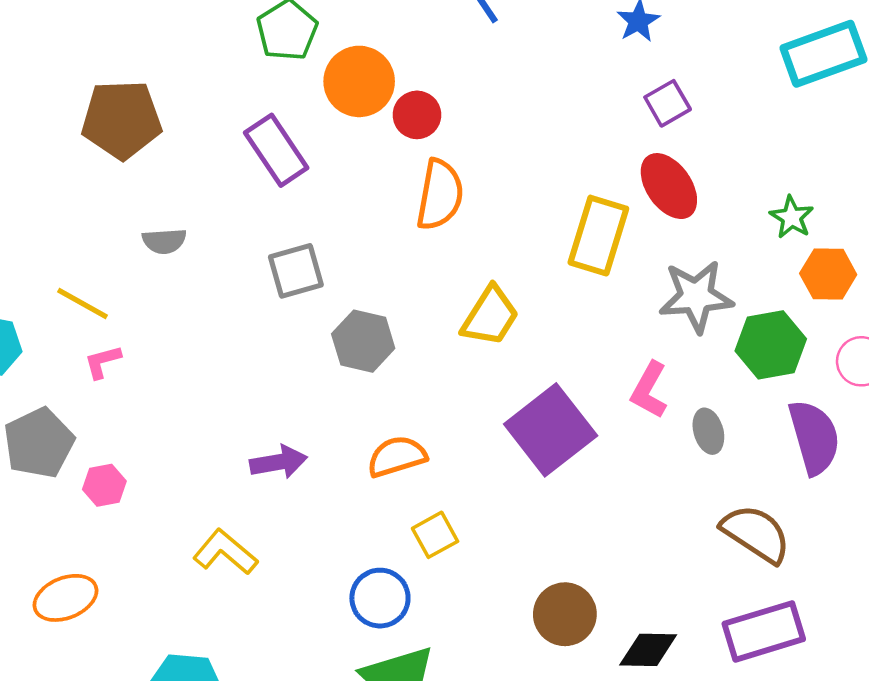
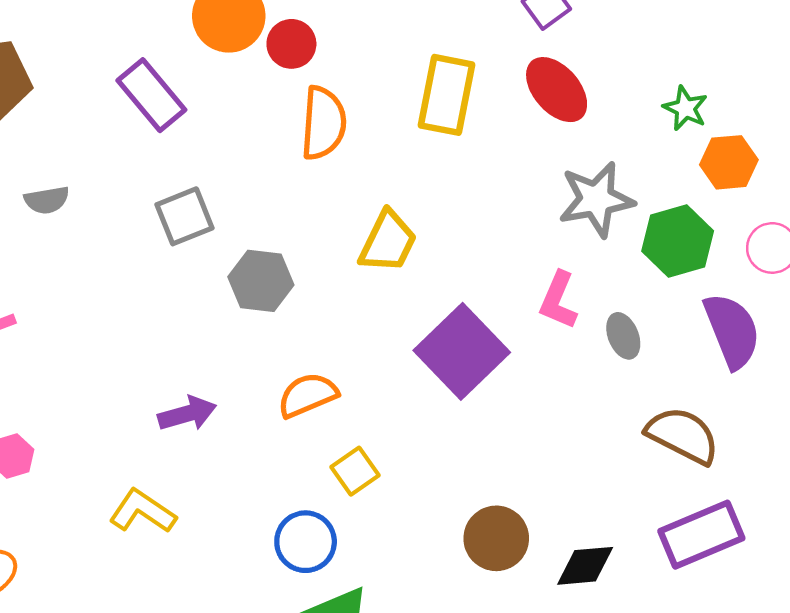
yellow rectangle: (598, 236) -> (447, 95), moved

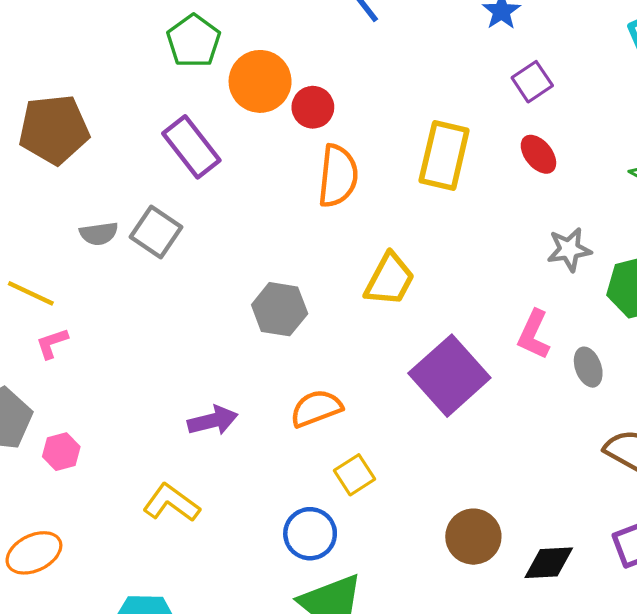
red ellipse: (557, 90) -> (538, 154), size x0.7
gray star: (596, 199) -> (569, 249), size x0.7
gray square: (184, 216) -> (156, 232), moved, turned -36

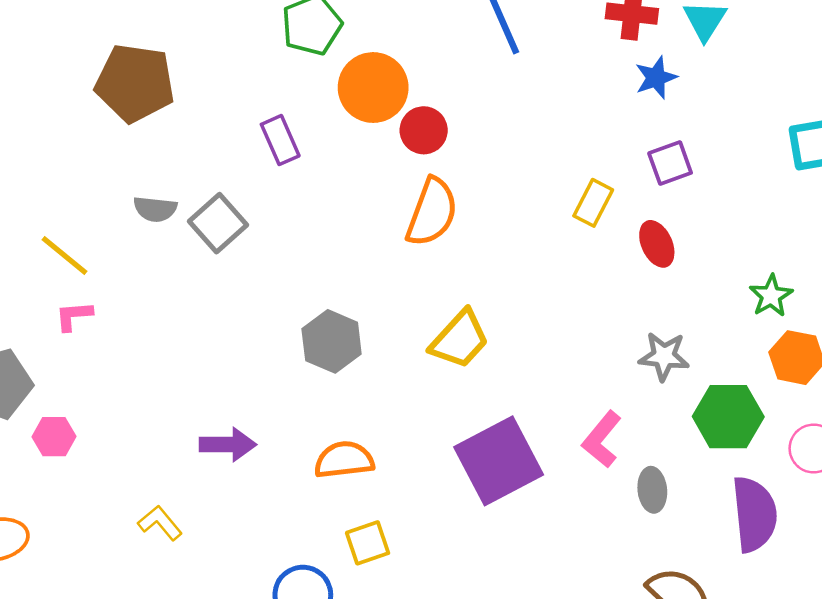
purple rectangle: (191, 147) -> (280, 140), size x0.7
yellow rectangle: (444, 156) -> (593, 203), moved, size x0.6
yellow L-shape: (171, 503) -> (160, 523), size x0.7

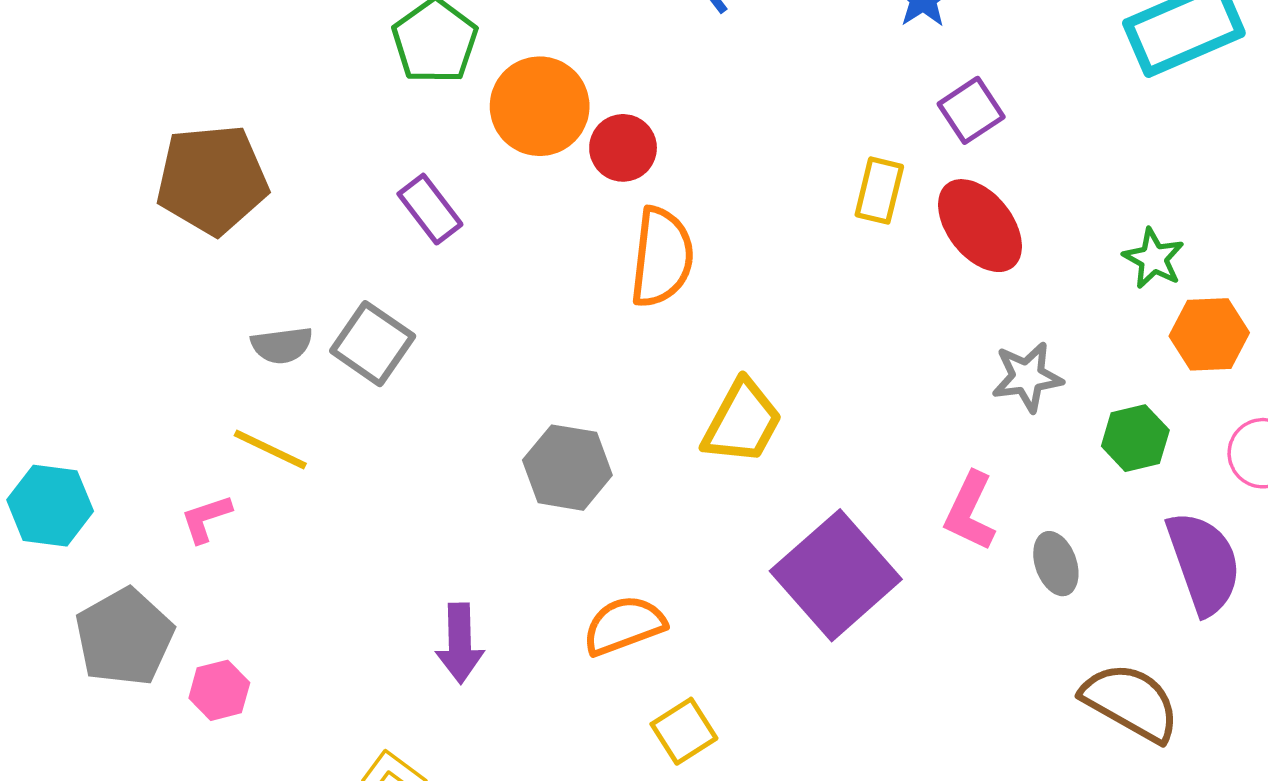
red ellipse: (657, 244) -> (980, 226), size x1.5
yellow line: (64, 256) -> (270, 449), moved
green hexagon: (728, 417) -> (1135, 438), size x0.7
purple arrow: (228, 445) -> (460, 643), turned 102

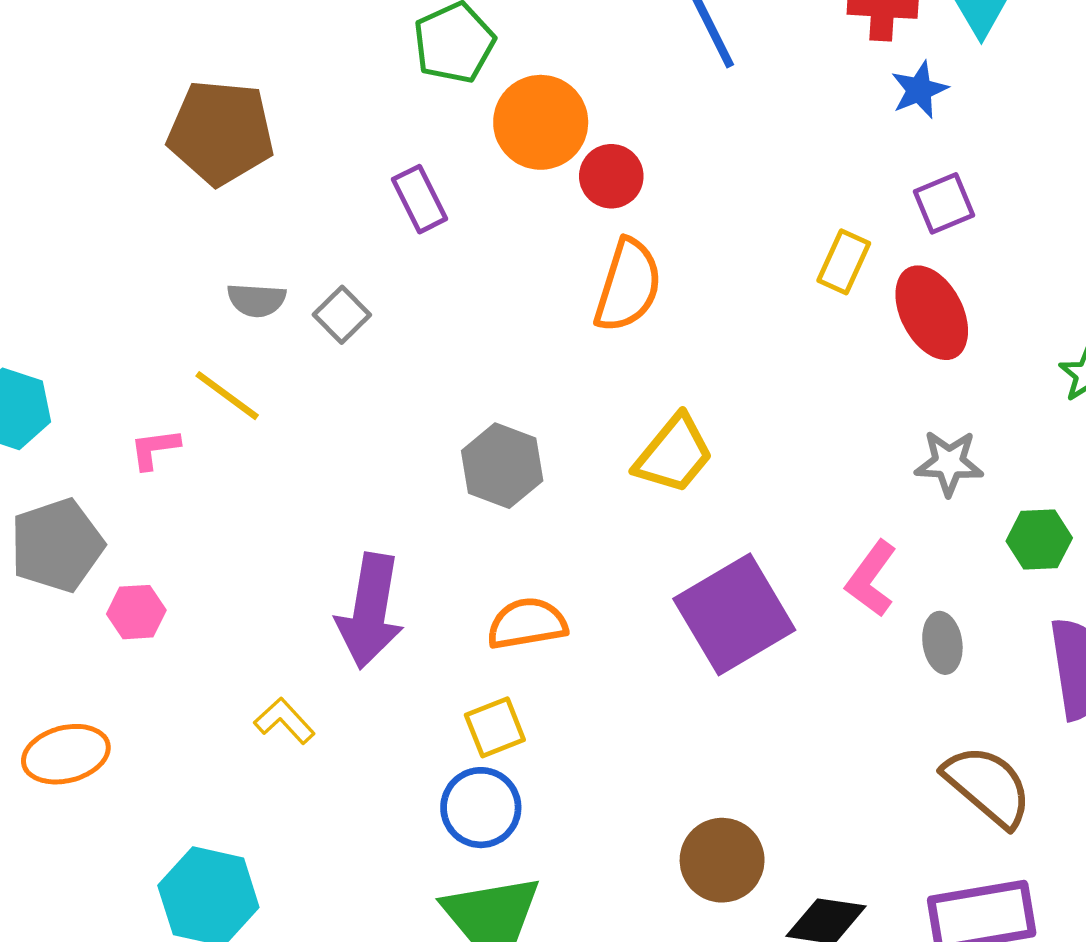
gray square: (373, 344) -> (342, 315), size x0.7
purple arrow: (460, 643) -> (370, 611), size x1.5
yellow square: (684, 731) -> (495, 727), moved

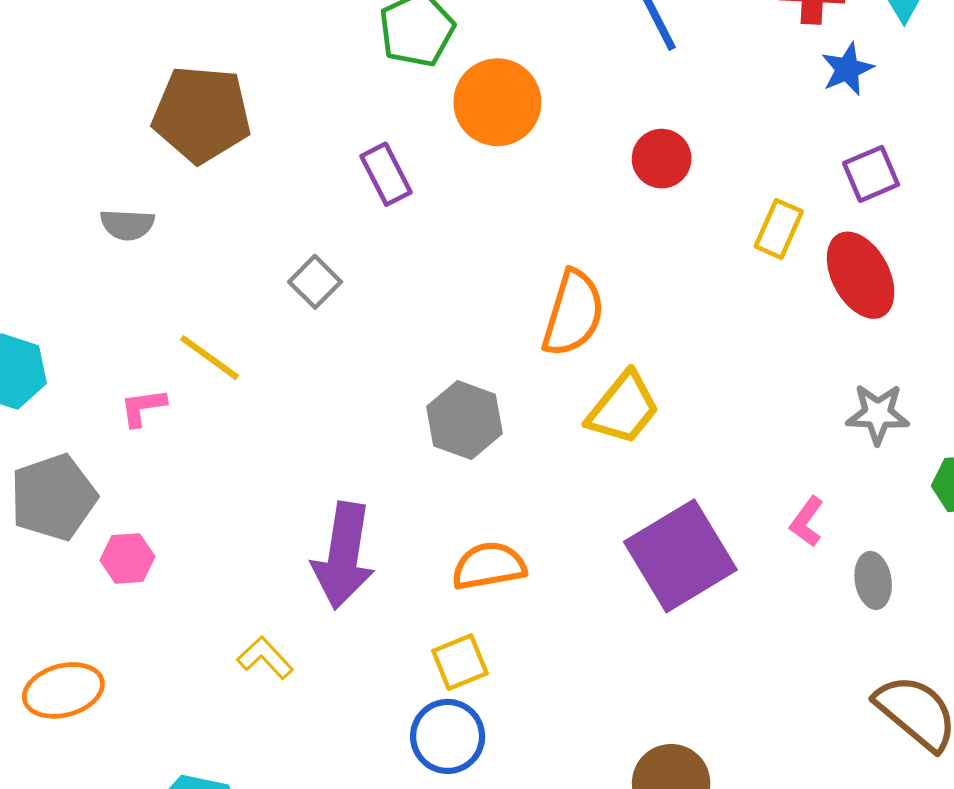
red circle: (611, 176) -> (662, 159), moved
orange semicircle: (628, 285) -> (573, 313), moved
gray semicircle: (257, 300) -> (127, 225), moved
pink L-shape: (871, 579) -> (807, 522), size x0.7

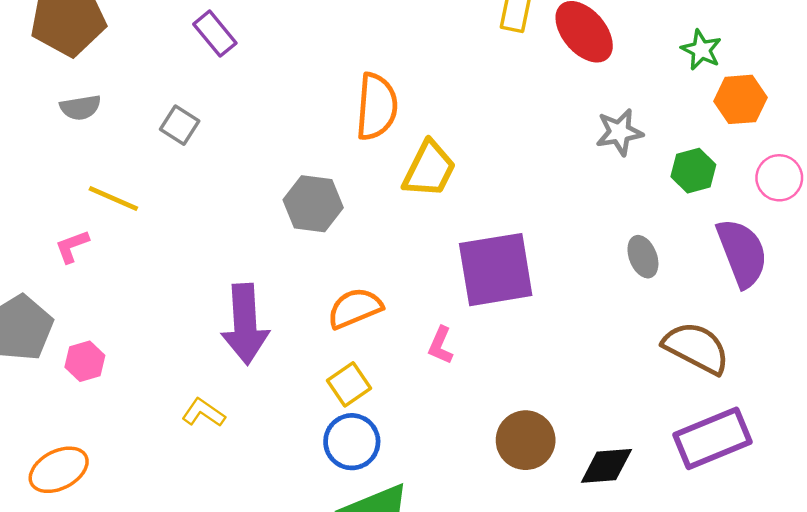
gray semicircle: (127, 225) -> (80, 107), moved
pink L-shape: (807, 522) -> (441, 345), moved
purple square: (680, 556) -> (496, 270), turned 34

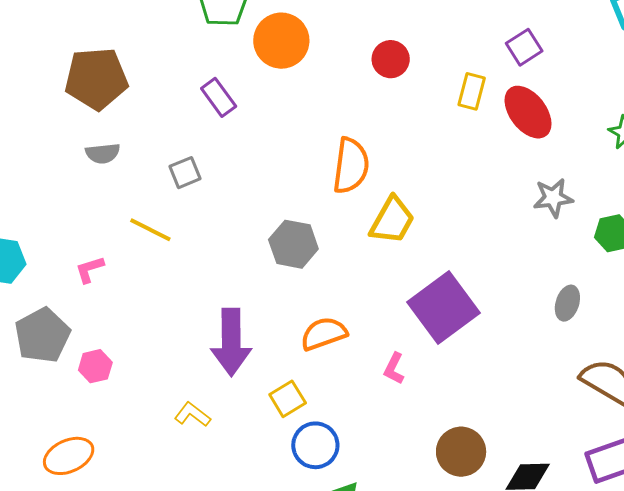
gray square: (180, 125) -> (185, 173), turned 32
yellow line: (113, 199) -> (150, 230), moved
gray ellipse: (643, 257) -> (567, 303), turned 36
purple square: (496, 270) -> (443, 307), turned -30
yellow square: (349, 384) -> (288, 399), moved

